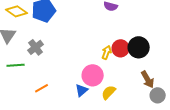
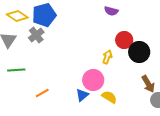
gray cross: (36, 47) -> (36, 35), moved
red circle: (121, 48) -> (124, 40), moved
yellow semicircle: (109, 92) -> (109, 97), turned 77

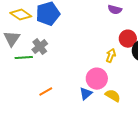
gray cross: (36, 35) -> (40, 47), moved
green line: (16, 70) -> (24, 58), moved

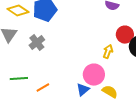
green line: (24, 58) -> (19, 79), moved

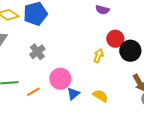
gray cross: (37, 43) -> (37, 52), moved
pink circle: (94, 75) -> (60, 79), moved

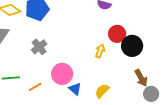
blue triangle: (73, 94) -> (75, 89), turned -40
yellow semicircle: (100, 96) -> (102, 91), turned -77

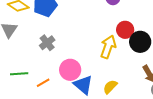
yellow arrow: (100, 51) -> (108, 47), size x1.6
blue triangle: (75, 89) -> (83, 85), size x1.5

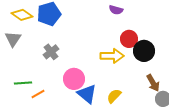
yellow arrow: (108, 47) -> (112, 56), turned 70
orange line: (43, 83) -> (38, 94), moved

